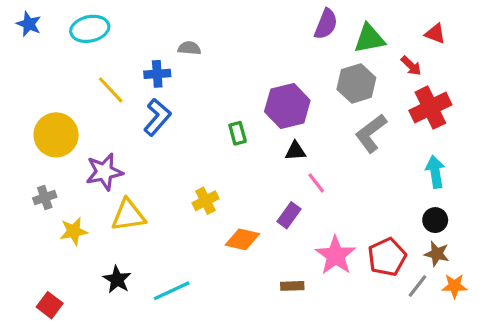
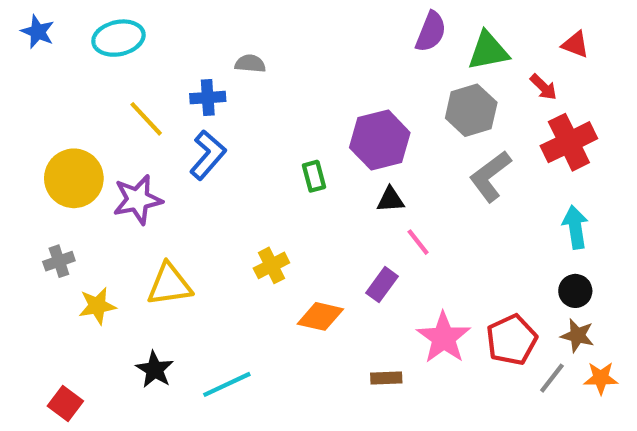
purple star: (104, 172) -> (138, 200), moved

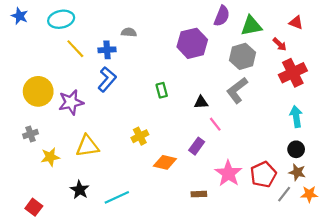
yellow line: (146, 119) -> (75, 49), moved
purple hexagon: (380, 140) -> (192, 43), moved
gray L-shape: (490, 176) -> (237, 90), moved

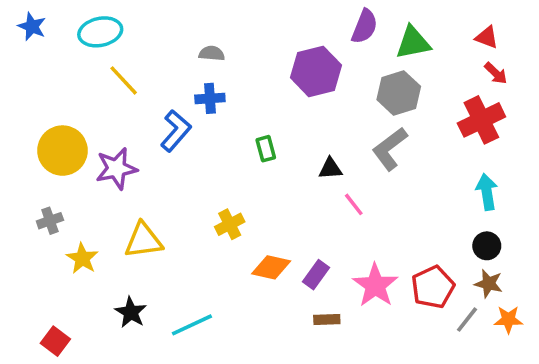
red arrow: (280, 44) -> (496, 73), moved
blue cross: (107, 50) -> (210, 98), moved
purple rectangle: (197, 146) -> (316, 275), moved
yellow star: (50, 157) -> (82, 258), turned -30

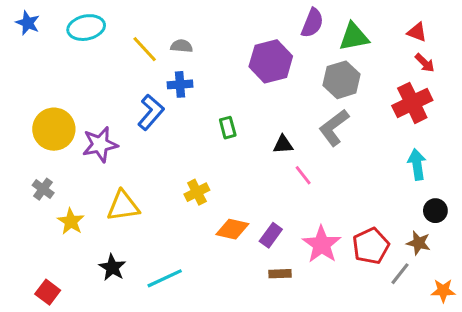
yellow line: (124, 80) -> (145, 49), moved
gray cross: (50, 221) -> (43, 189), turned -35
black circle: (487, 246) -> (435, 211), moved
orange star: (508, 320) -> (443, 291), moved

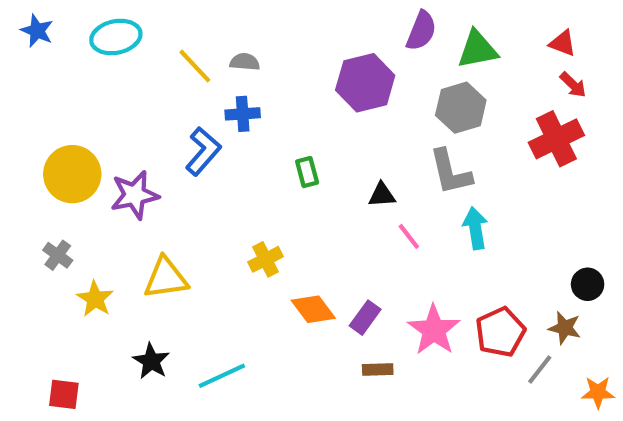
gray L-shape: (334, 128) -> (450, 172), turned -66
cyan arrow: (417, 164) -> (475, 228), moved
orange diamond: (232, 229) -> (313, 309), turned 40
red square: (48, 292) -> (64, 394), turned -30

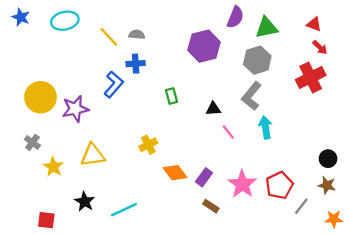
gray L-shape: (450, 172) -> (252, 96), turned 52
brown star: (565, 328) -> (327, 185), moved
brown rectangle: (378, 369) -> (211, 206), turned 35
red square: (64, 394) -> (46, 220), moved

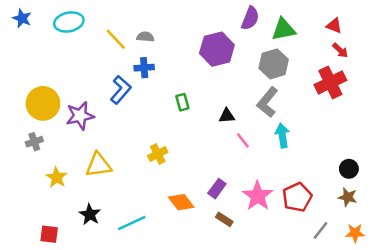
gray cross: (32, 142) -> (34, 142), moved, turned 35
orange diamond: (175, 173) -> (181, 202), moved
gray line: (301, 206) -> (321, 230), moved

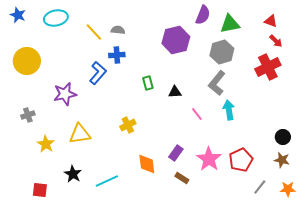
yellow circle: (43, 103) -> (27, 61), moved
black triangle: (227, 116) -> (175, 92), moved
orange diamond: (181, 202) -> (147, 164), turned 30

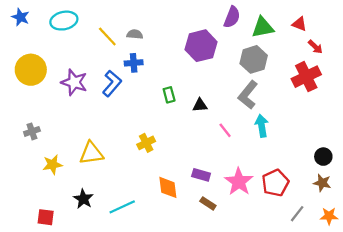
red triangle: (271, 21) -> (299, 24), moved
purple star: (65, 94) -> (74, 82), moved, turned 30
yellow star: (46, 144) -> (52, 165), turned 30
purple rectangle: (176, 153) -> (201, 175), turned 70

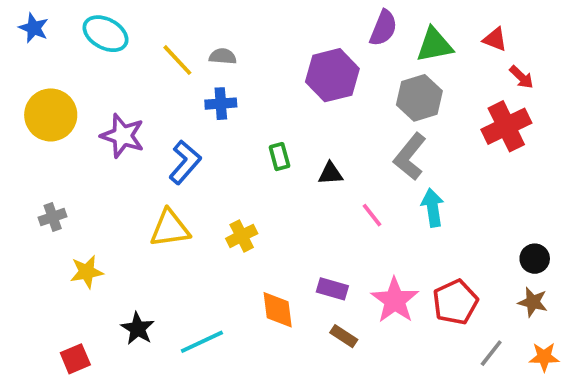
cyan ellipse: (64, 21) -> (106, 34), turned 40
blue L-shape: (112, 83) -> (185, 162), moved
yellow triangle: (91, 153) -> (170, 228), moved
red square: (46, 217) -> (75, 359), turned -30

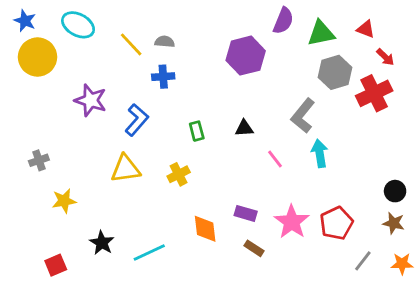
gray hexagon: (419, 98) -> (335, 72), moved
yellow circle: (51, 115) -> (38, 57), moved
green rectangle: (279, 157) -> (197, 131), moved

